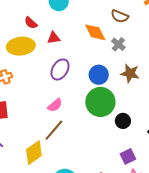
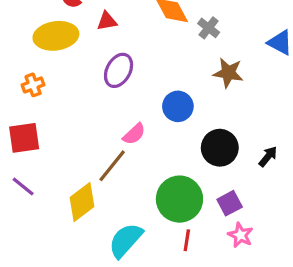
blue circle: (99, 75) -> (178, 106), moved
green circle: (100, 102) -> (179, 199), moved
pink semicircle: (55, 105) -> (134, 134), moved
black circle: (123, 121) -> (220, 148), size x1.5

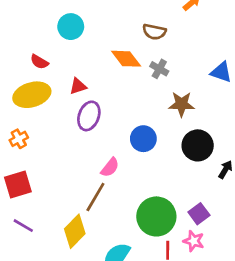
red triangle: (107, 21) -> (78, 86), moved
black circle: (220, 148) -> (198, 145), moved
pink star: (240, 235) -> (194, 241), moved

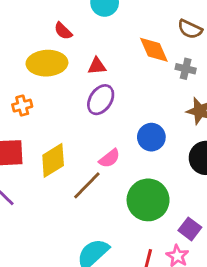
gray cross: (159, 69) -> (186, 69), turned -30
purple square: (199, 214) -> (190, 229), turned -30
green circle: (156, 216) -> (148, 200), moved
yellow diamond: (75, 231) -> (53, 160), moved

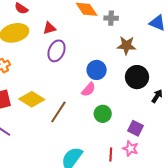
pink semicircle: (109, 158) -> (88, 89), moved
yellow diamond: (53, 160) -> (32, 99), turned 75
green circle: (148, 200) -> (103, 114), size x0.6

